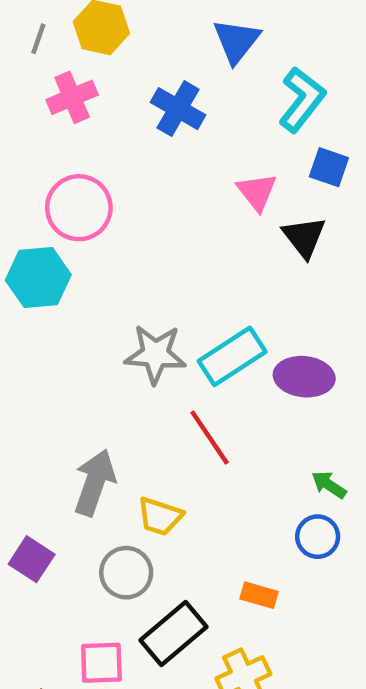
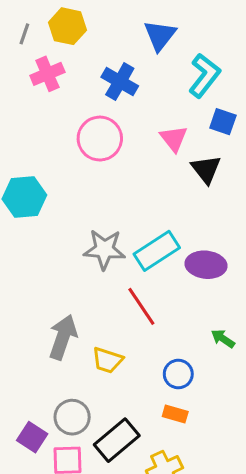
pink circle: (79, 208) -> (100, 139), moved
blue circle: (318, 537) -> (178, 374), moved
purple square: (32, 559) -> (32, 437), moved
gray circle: (126, 573) -> (72, 417), moved

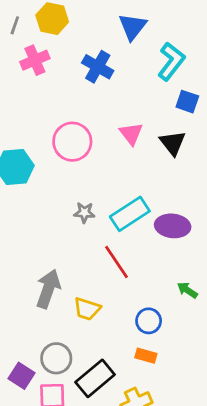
pink circle: (100, 139) -> (72, 142), moved
pink triangle: (174, 139) -> (131, 134), moved
gray star: (104, 249) -> (84, 213), size x0.6

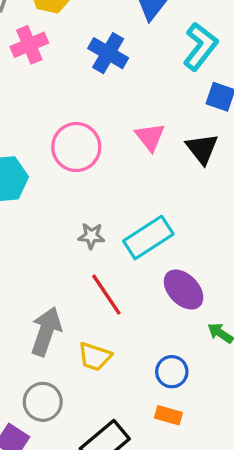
purple ellipse: (173, 226) -> (184, 290), moved, turned 40
red line: (116, 262) -> (106, 295), moved
gray circle: (56, 358) -> (43, 402), moved

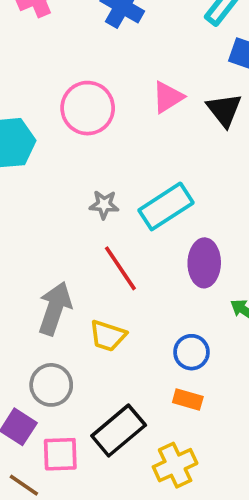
pink triangle: (150, 137) -> (168, 97), turned 36
purple ellipse: (184, 290) -> (204, 263), turned 45

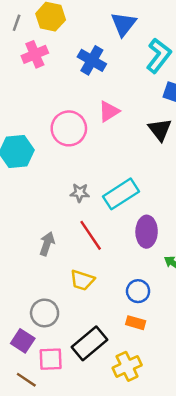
pink triangle: (168, 97) -> (109, 111), moved
gray arrow: (55, 308) -> (47, 244), moved, size x0.7

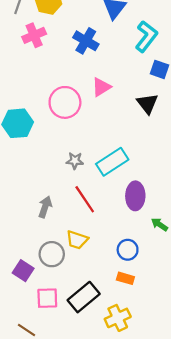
gray circle: (45, 313) -> (52, 254), moved
purple square: (23, 341) -> (23, 271), moved
pink square: (51, 359) -> (47, 298), moved

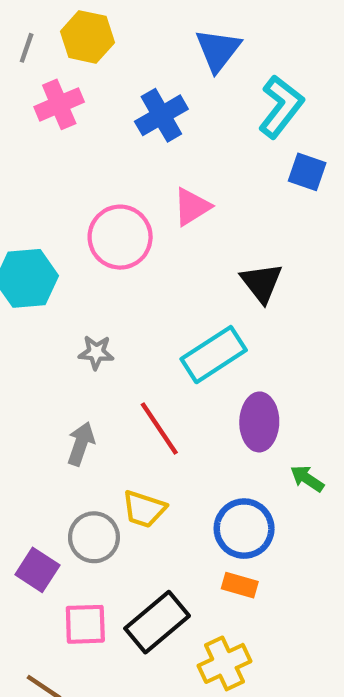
blue cross: (86, 41) -> (161, 115), turned 30
black triangle: (147, 104) -> (261, 283), moved
gray star: (75, 161) -> (96, 352), moved
blue circle: (128, 250) -> (244, 529), size x1.4

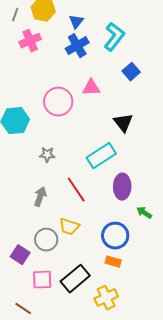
blue triangle: (218, 50) -> (76, 22), moved, size x0.7
cyan L-shape: (281, 107) -> (114, 37), moved
blue square: (307, 172) -> (131, 72), moved, turned 30
pink triangle: (192, 207) -> (91, 88), turned 30

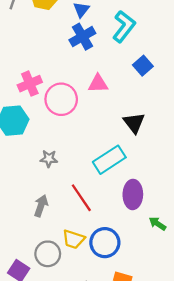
pink cross: (30, 41) -> (30, 84), moved
blue circle: (115, 236) -> (105, 243), moved

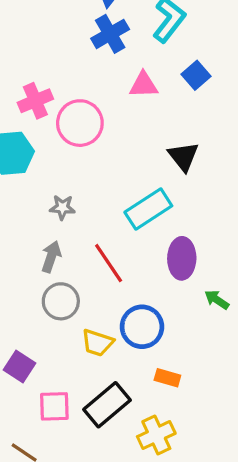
pink triangle: (98, 84) -> (144, 85), moved
gray arrow: (41, 206) -> (51, 257), moved
yellow trapezoid: (73, 239) -> (97, 343), moved
gray circle: (48, 254) -> (61, 301), moved

